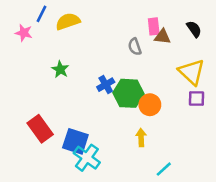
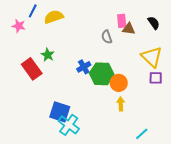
red rectangle: (40, 129) -> (32, 69), moved
yellow arrow: (141, 138) -> (121, 104), moved
cyan line: (164, 169) -> (142, 134), moved

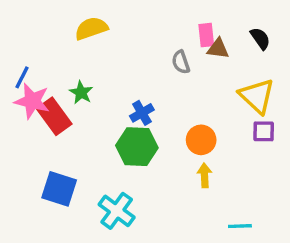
blue line: (33, 11) -> (22, 77), moved
pink star: (19, 26) -> (32, 101), moved, size x1.5
green hexagon: (102, 74) -> (137, 147), moved
blue square: (60, 112) -> (59, 189), moved
cyan line: (142, 134) -> (240, 226), turned 40

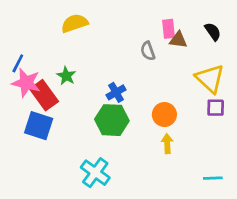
blue square: (59, 189) -> (39, 126), moved
cyan line: (240, 226) -> (213, 178), moved

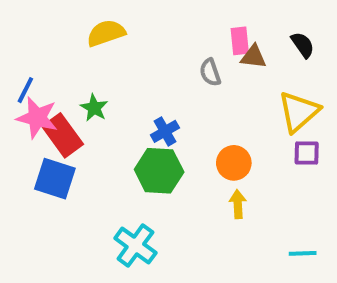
yellow triangle: (210, 79) -> (299, 112), turned 36

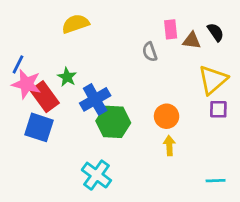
brown triangle: (253, 57) -> (192, 41), moved
blue cross: (165, 131) -> (95, 99), moved, size x1.5

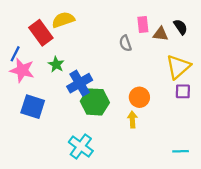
red rectangle: (45, 97) -> (41, 33), moved
yellow arrow: (169, 146) -> (132, 120), moved

